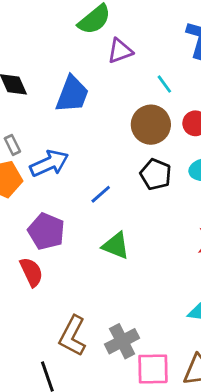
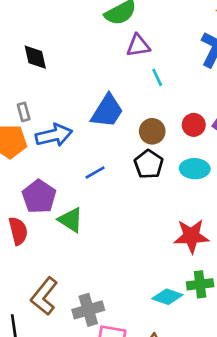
cyan line: (164, 84) -> (157, 77), moved
blue trapezoid: (72, 94) -> (107, 111), moved
brown circle: (151, 125) -> (152, 131), moved, size x0.7
green triangle: (116, 246) -> (71, 220), moved

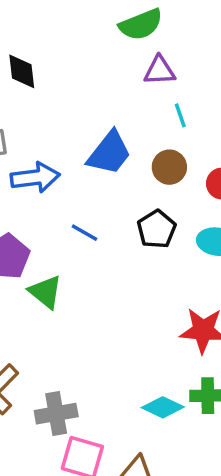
brown circle: (152, 131) -> (169, 167), moved
blue line: (95, 172) -> (85, 233), turned 54

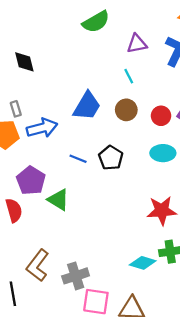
purple triangle: (160, 71) -> (137, 44), moved
black pentagon: (157, 229) -> (111, 158), moved

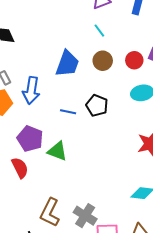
blue arrow: (42, 128) -> (31, 90), turned 124
gray cross: (76, 276) -> (85, 216), turned -30

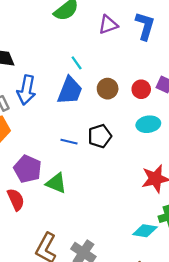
cyan line: (99, 31) -> (77, 63), moved
blue arrow: (31, 90) -> (26, 90), moved
black pentagon: (97, 106) -> (100, 136), turned 30

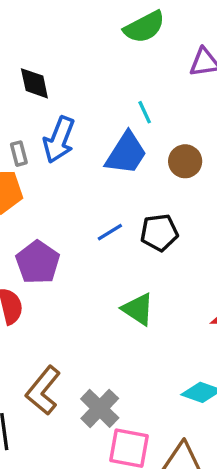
blue line: (69, 142) -> (110, 232), turned -56
green triangle: (56, 183) -> (138, 309), moved

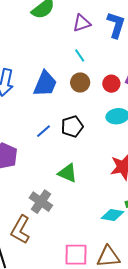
cyan line: (145, 112) -> (80, 55), moved
gray cross: (100, 408) -> (41, 202), moved

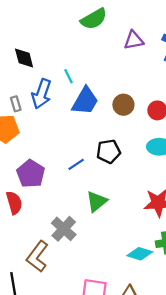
cyan line: (80, 55) -> (68, 76), moved
blue line: (43, 131) -> (76, 164), moved
green triangle: (67, 173) -> (97, 202), turned 50

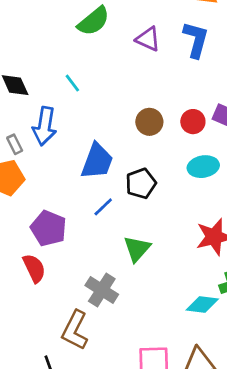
purple triangle: (134, 40) -> (148, 39), turned 45
cyan line: (68, 76) -> (72, 83), moved
blue trapezoid: (85, 101) -> (97, 161), moved

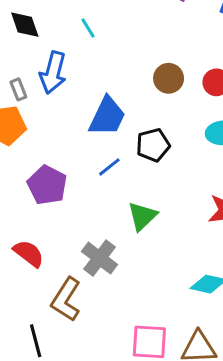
red semicircle: (34, 268) -> (29, 253), moved, turned -32

